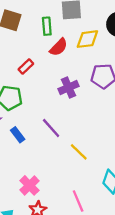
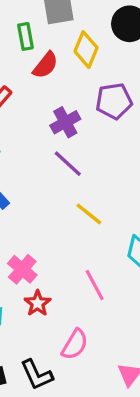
yellow diamond: (87, 39) -> (86, 50), turned -55
purple line: (51, 128) -> (68, 164), moved

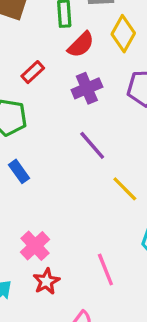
purple cross: (65, 122) -> (87, 88), moved
yellow line: (89, 214) -> (125, 189), moved

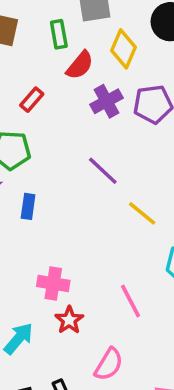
purple cross: (87, 88) -> (107, 101), moved
blue rectangle: (19, 171) -> (28, 206), turned 50
pink cross: (35, 246) -> (53, 283), turned -32

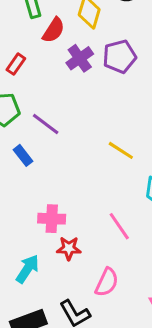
purple line: (103, 171) -> (46, 124), moved
blue rectangle: (28, 206) -> (23, 155), turned -40
red star: (69, 320) -> (69, 248), turned -30

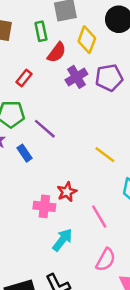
red star: (69, 248) -> (67, 192), moved, turned -30
cyan arrow: (27, 269) -> (62, 240), moved
pink semicircle: (107, 282) -> (106, 260), moved

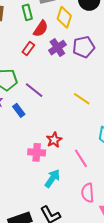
red rectangle: (24, 78) -> (28, 49), moved
yellow line: (105, 155) -> (82, 99), moved
pink semicircle: (106, 260) -> (88, 193), turned 150

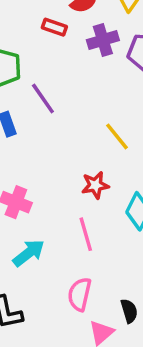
red rectangle: (28, 49) -> (54, 27), turned 56
red star: (54, 140) -> (95, 185), moved

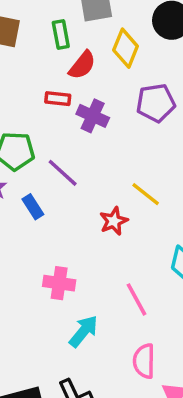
purple cross: (103, 40) -> (93, 116), moved, turned -36
red star: (95, 185) -> (114, 221), moved

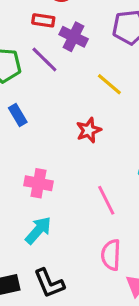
purple line: (63, 173) -> (44, 59), moved
yellow line: (146, 194) -> (109, 84), moved
cyan arrow: (84, 331) -> (38, 230), moved

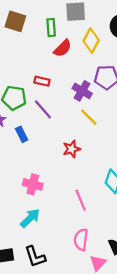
red rectangle: (43, 20) -> (42, 81), moved
purple cross: (74, 37) -> (82, 91), moved
purple line: (44, 59) -> (43, 109), moved

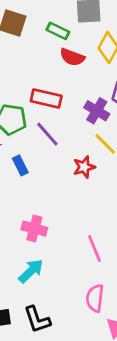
green rectangle: (51, 27) -> (58, 31), turned -60
red semicircle: (63, 48) -> (72, 57), turned 66
red rectangle: (42, 81) -> (46, 98), size x1.5
red star: (72, 149) -> (84, 167), moved

